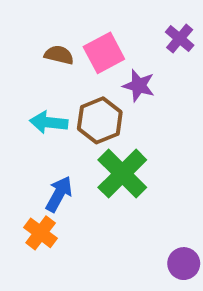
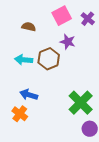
pink square: (104, 53) -> (62, 16), moved
green cross: (122, 174) -> (81, 103), moved
blue arrow: (59, 194) -> (29, 95), turned -102

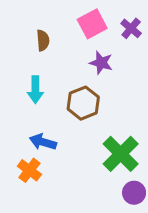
brown semicircle: (29, 27) -> (43, 40), turned 72
brown hexagon: (49, 59) -> (83, 103), moved
cyan arrow: (24, 60) -> (35, 90), turned -96

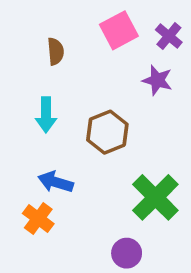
purple star: (101, 63) -> (157, 80), moved
purple circle: (134, 193) -> (127, 253), moved

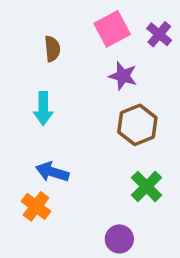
purple star: (157, 80) -> (123, 76), moved
brown hexagon: (107, 132) -> (137, 125), moved
green cross: (155, 197) -> (147, 186), size x0.7

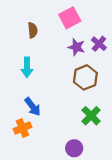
purple cross: (159, 34) -> (99, 44), moved
blue arrow: (52, 172) -> (33, 107), turned -144
orange cross: (36, 206) -> (22, 128), turned 30

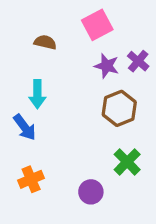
brown semicircle: (33, 30) -> (45, 42), turned -72
blue arrow: (33, 107) -> (25, 127), moved
purple circle: (74, 148) -> (91, 192), moved

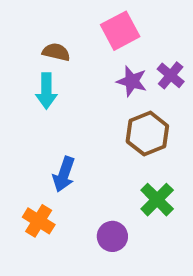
cyan arrow: (37, 94) -> (46, 91), moved
blue arrow: (25, 127) -> (64, 174), moved, turned 56
orange cross: (31, 179) -> (39, 221), turned -35

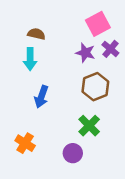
pink square: (120, 31) -> (98, 24), moved
blue arrow: (64, 174) -> (41, 97), moved
green cross: (157, 200) -> (89, 126), moved

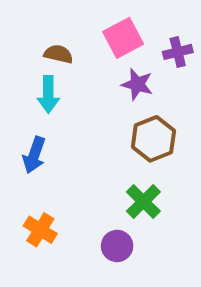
pink square: (98, 24) -> (123, 38), moved
purple cross: (110, 49) -> (178, 52), moved, turned 36
blue arrow: (41, 97) -> (34, 155), moved

